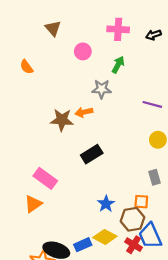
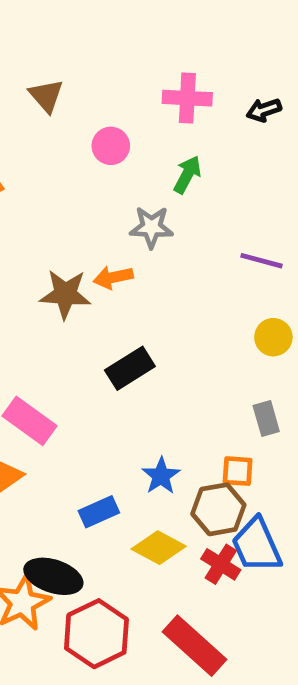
blue rectangle: (83, 245) -> (99, 512), moved

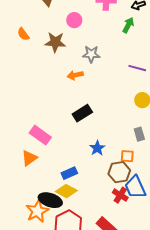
green arrow: (187, 175) -> (128, 25), moved
brown star: (65, 294) -> (55, 42), moved
blue star: (161, 476) -> (97, 148), moved
yellow diamond: (159, 548) -> (66, 191), moved

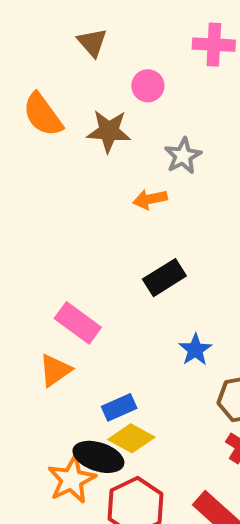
orange semicircle: (23, 34) -> (43, 115), size x1.6
gray star: (91, 54) -> (183, 156), turned -30
blue rectangle: (69, 173) -> (119, 407), moved

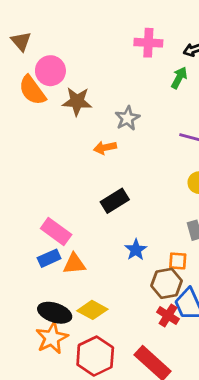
brown triangle: (92, 43) -> (21, 41), moved
pink circle: (148, 86) -> (50, 71), moved, size x1.4
orange triangle: (55, 370) -> (74, 264), moved, turned 30
blue rectangle: (119, 407) -> (49, 258), moved
black ellipse: (98, 457) -> (55, 313), moved

